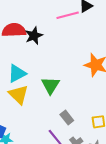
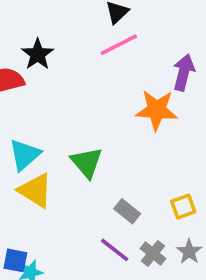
pink line: (68, 15) -> (119, 45), moved
black star: (34, 36) -> (38, 54), moved

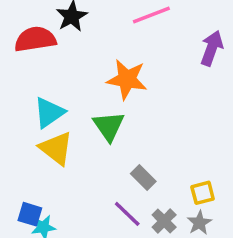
orange star: (157, 110) -> (127, 79), moved
yellow square: (183, 207) -> (203, 193), moved

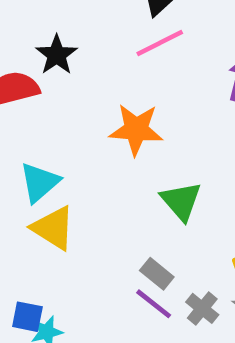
green triangle: (109, 126) -> (181, 201), moved
gray rectangle: (143, 177) -> (157, 274), moved

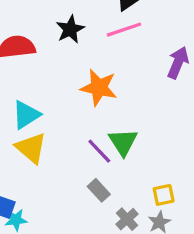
black star: (57, 55) -> (70, 29), moved
purple line: (154, 304) -> (99, 151), moved

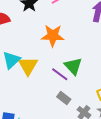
yellow triangle: (31, 148) -> (28, 66), moved, turned 30

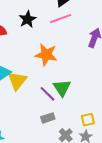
gray rectangle: (64, 98) -> (48, 118), turned -64

